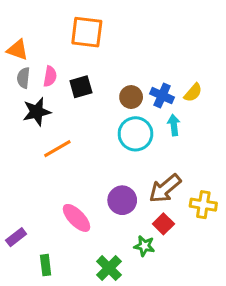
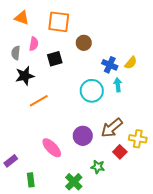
orange triangle: (18, 50) -> (22, 18), moved
pink semicircle: (50, 76) -> (34, 44), moved
brown circle: (131, 97) -> (84, 43), moved
red square: (163, 224) -> (120, 152), moved

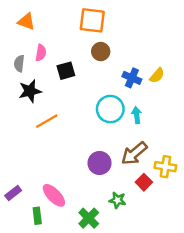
orange square: (59, 22) -> (92, 20), moved
cyan arrow: (118, 85) -> (137, 115), moved
pink ellipse: (52, 148) -> (54, 195), moved

